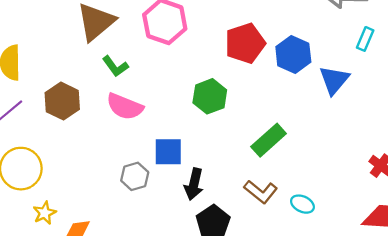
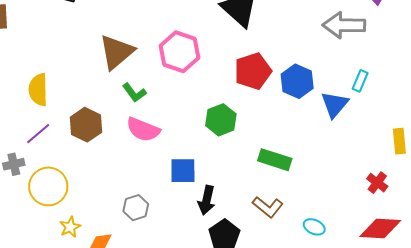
cyan rectangle: (365, 39) -> (360, 81), moved
green rectangle: (269, 140) -> (275, 160), turned 60
gray hexagon: (135, 176) -> (136, 208), moved
cyan ellipse: (302, 204) -> (314, 227), moved

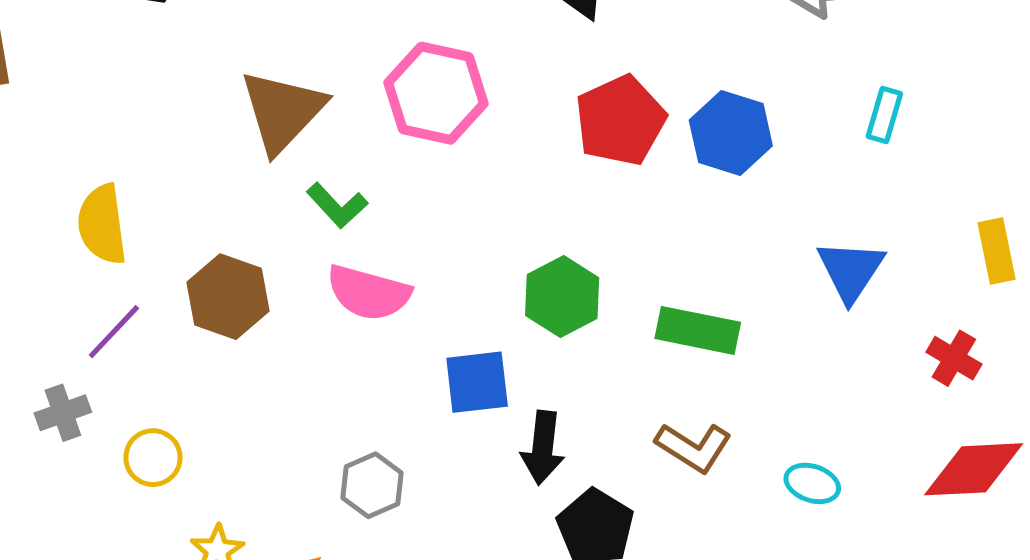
blue triangle: (335, 104) -> (851, 270), moved
green hexagon: (221, 120) -> (562, 297), moved
yellow circle: (48, 186) -> (153, 458), size x0.6

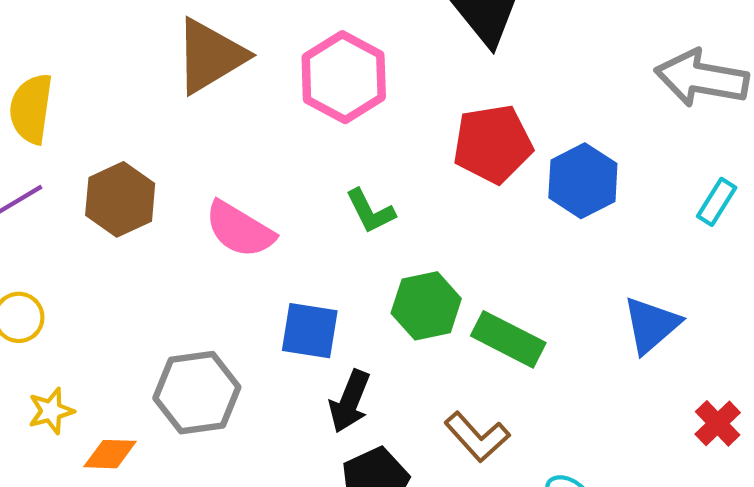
green L-shape: (337, 205) -> (370, 211), moved
green hexagon: (562, 297) -> (426, 306), moved
gray hexagon: (372, 485) -> (197, 393), size x1.5

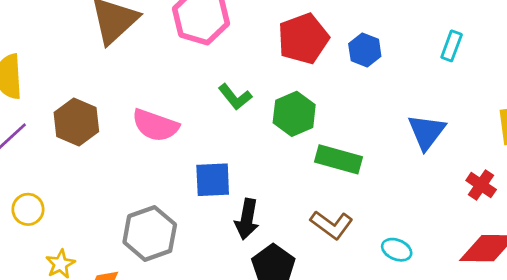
blue hexagon: (583, 181) -> (365, 50), size x0.7
green hexagon: (426, 306) -> (294, 114), moved

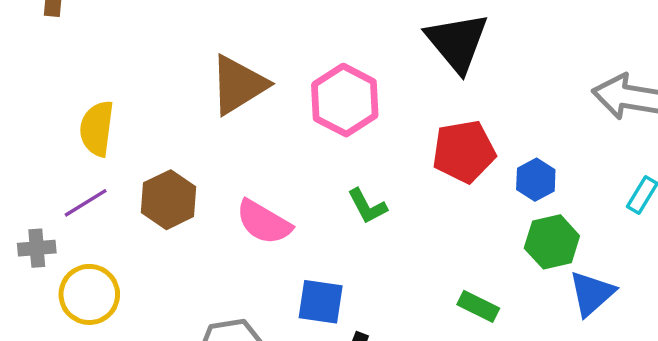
green hexagon: (294, 114) -> (552, 242), moved
green rectangle: (338, 159) -> (478, 306), size x0.7
yellow circle: (28, 209) -> (89, 294), size x1.5

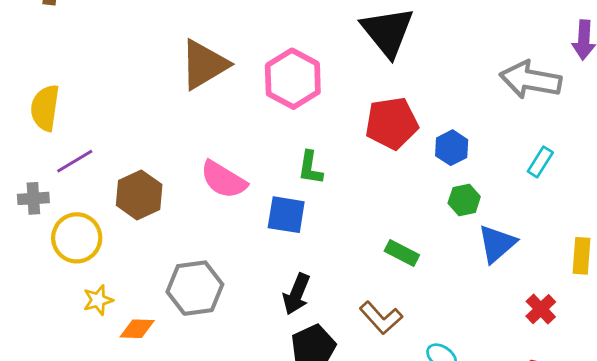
yellow semicircle: (97, 129) -> (45, 108), moved
brown hexagon: (169, 200) -> (139, 195), moved
green L-shape: (367, 206) -> (310, 168), turned 36
green hexagon: (552, 242) -> (464, 200), size x0.7
blue square: (321, 302) -> (286, 215), moved

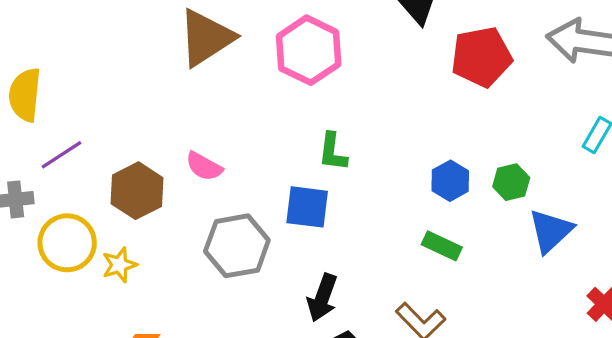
red pentagon: (392, 123) -> (481, 57), moved
blue hexagon: (452, 148) -> (450, 181), moved
pink semicircle: (224, 180) -> (204, 166), moved, size x0.7
gray hexagon: (195, 288) -> (237, 246), moved
yellow star: (98, 300) -> (119, 265), moved

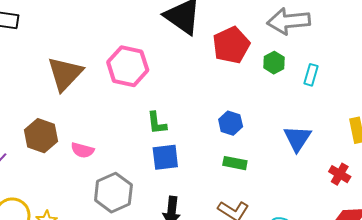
green hexagon: (511, 182) -> (274, 63), moved
brown hexagon: (137, 191) -> (41, 136), moved
blue square: (307, 207) -> (165, 157), moved

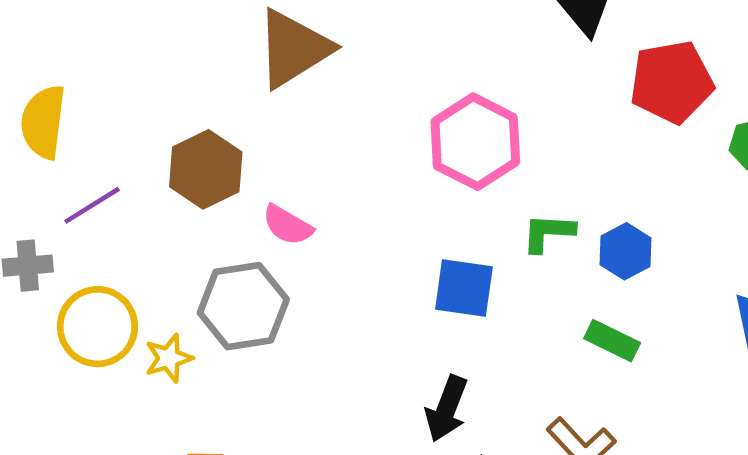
pink hexagon: (128, 66) -> (475, 142), moved
green L-shape: (157, 123) -> (548, 233), moved, turned 85
gray hexagon: (113, 193) -> (243, 306), moved

